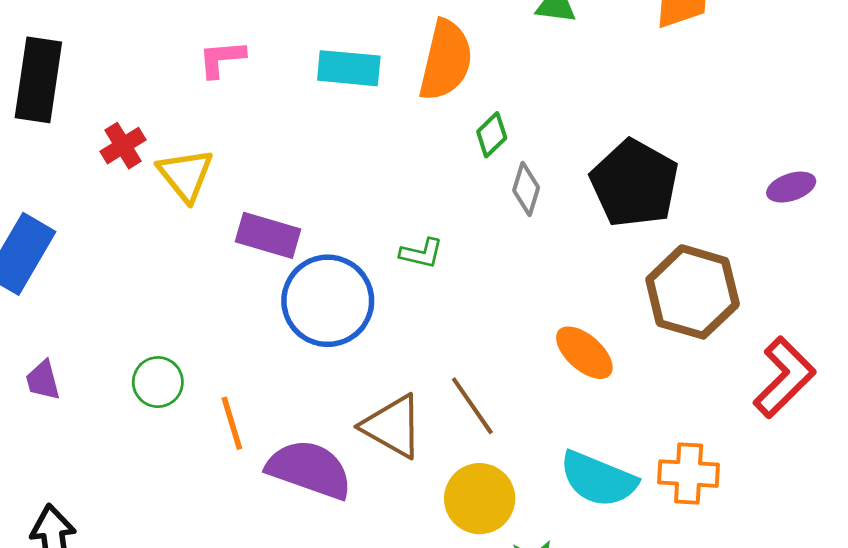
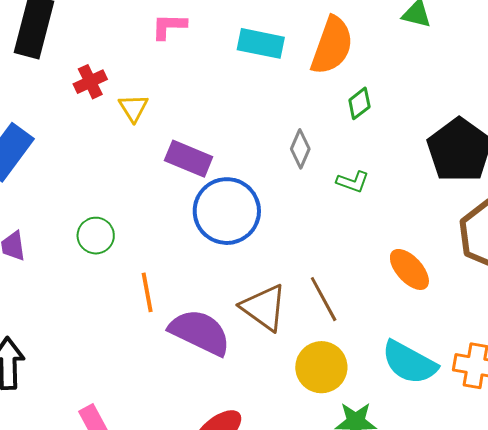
yellow triangle: (186, 175) -> (133, 108), size x0.7
gray diamond: (526, 189) -> (300, 149), moved
green L-shape: (421, 253) -> (353, 182), moved
green circle: (158, 382) -> (96, 236), moved

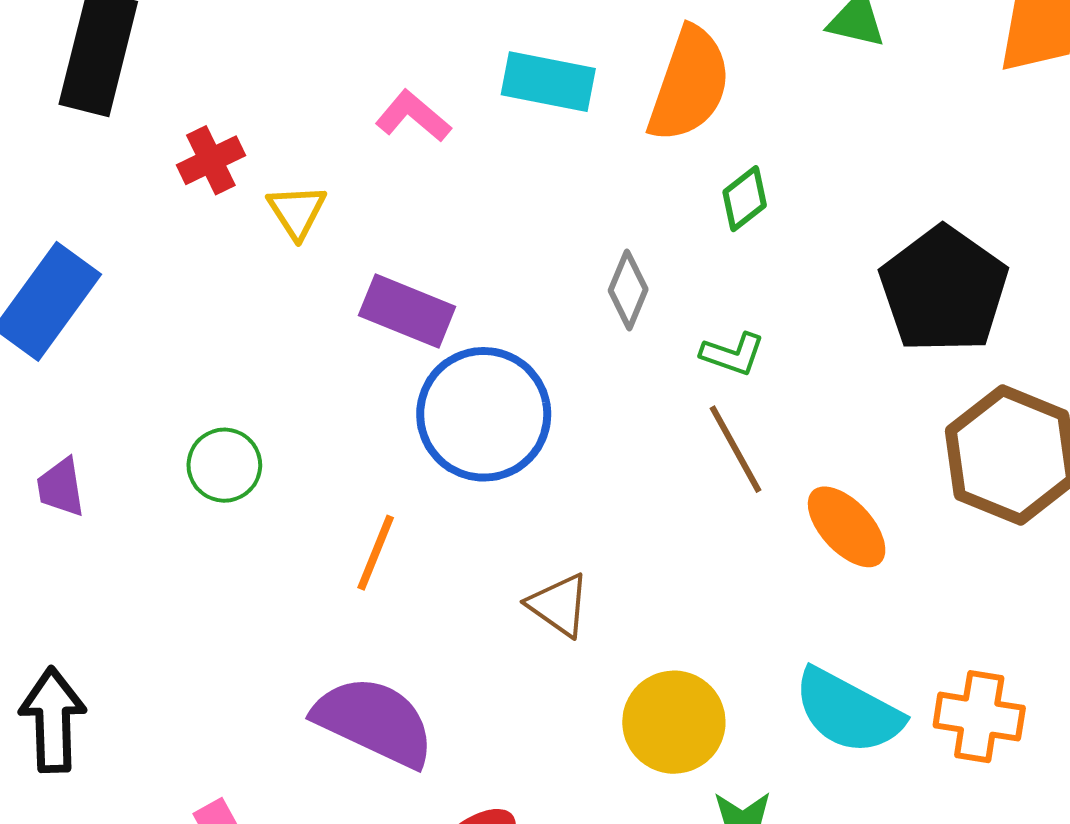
pink L-shape: (169, 26) -> (413, 116), moved, turned 39
orange line: (147, 292) -> (376, 553), moved, turned 33
brown line: (324, 299) -> (735, 449), moved
brown triangle: (264, 308) -> (559, 605), size x0.7
purple semicircle: (200, 332) -> (374, 721), moved

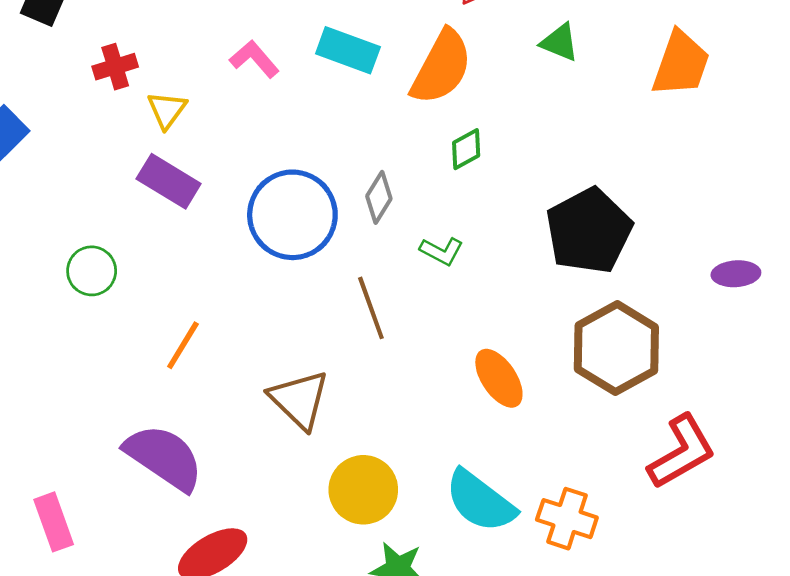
purple rectangle: (407, 311) -> (169, 181), moved
blue circle: (484, 414) -> (292, 215), moved
brown line: (735, 449) -> (371, 308), moved
brown triangle: (559, 605) -> (299, 400), size x1.4

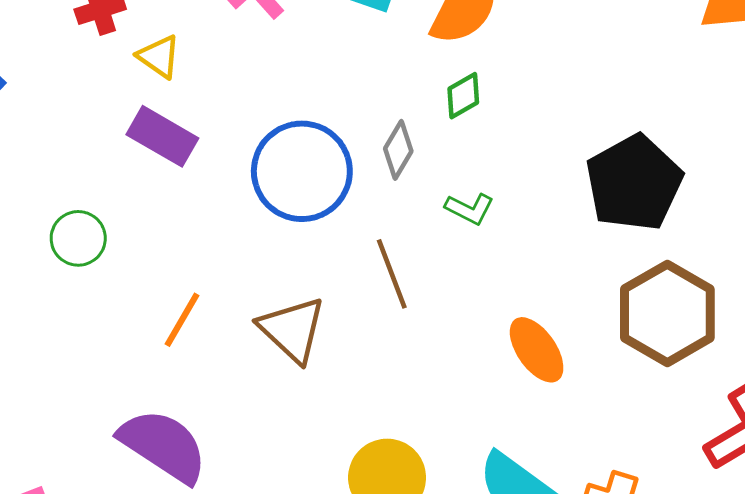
yellow triangle: (167, 110) -> (159, 56), turned -30
green diamond: (466, 149) -> (463, 96), moved
brown triangle: (299, 400) -> (292, 330), moved

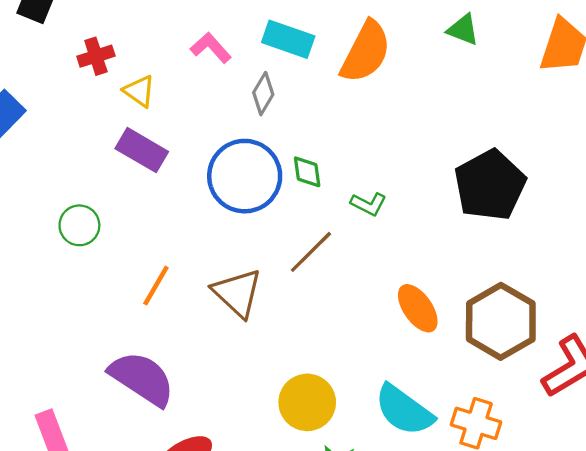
green diamond: (463, 96) -> (307, 172), moved, turned -68
gray diamond: (398, 150) -> (263, 94), moved
brown line: (392, 274) -> (311, 252), turned 66
brown hexagon: (667, 313) -> (501, 321), moved

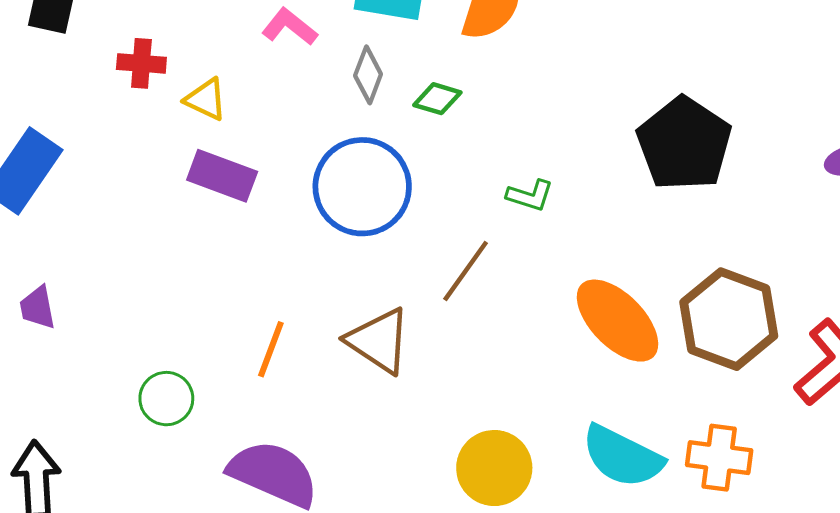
red cross: (96, 56) -> (141, 63), turned 32
green diamond: (307, 172) -> (437, 99), moved, turned -56
green circle: (79, 225) -> (166, 399), moved
orange ellipse: (418, 308) -> (618, 321), size x1.4

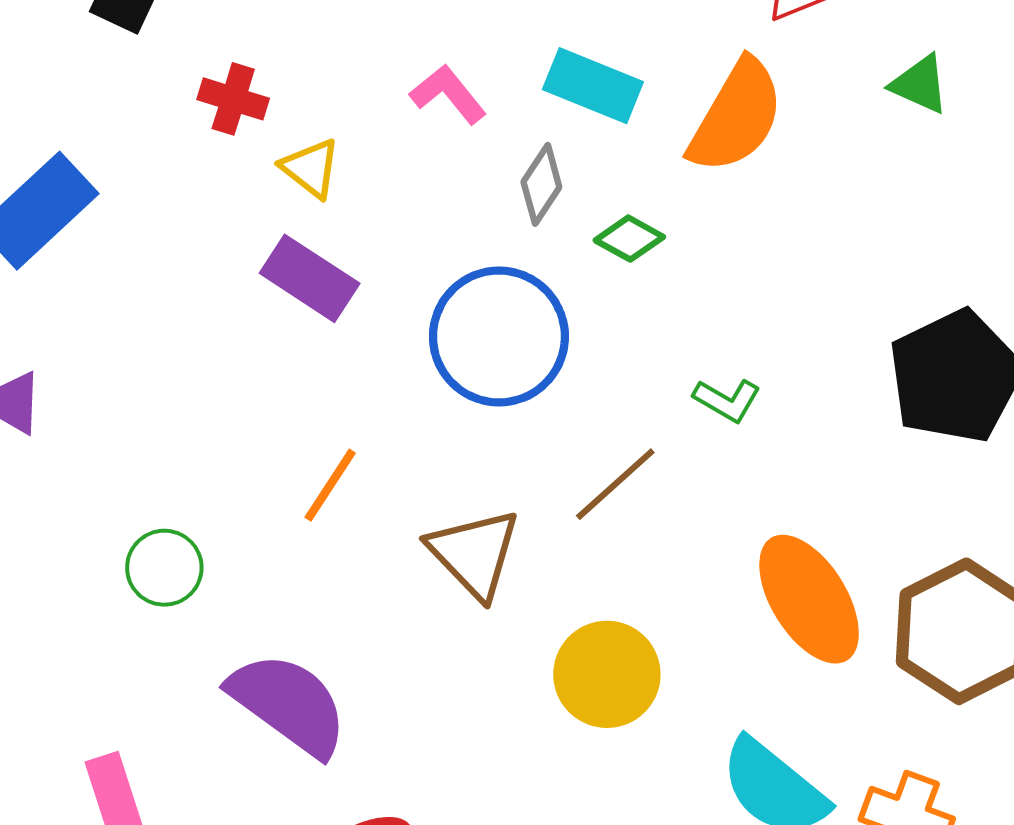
orange line: (271, 349) -> (330, 485), moved
yellow circle: (494, 468) -> (607, 674), moved

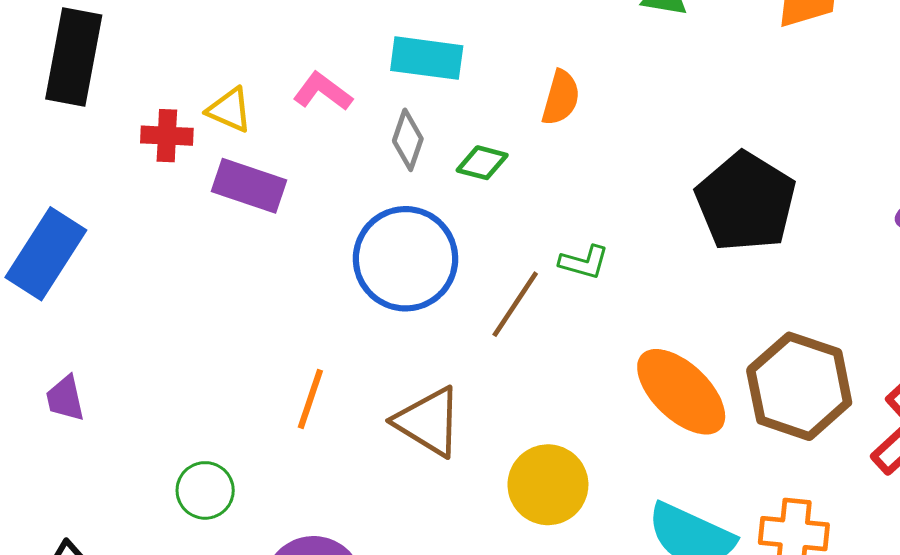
orange semicircle: (736, 116) -> (561, 98), moved, size x0.6
yellow triangle: (311, 168) -> (230, 110), moved
purple rectangle: (310, 278) -> (249, 186), moved
brown line: (615, 484) -> (515, 304), moved

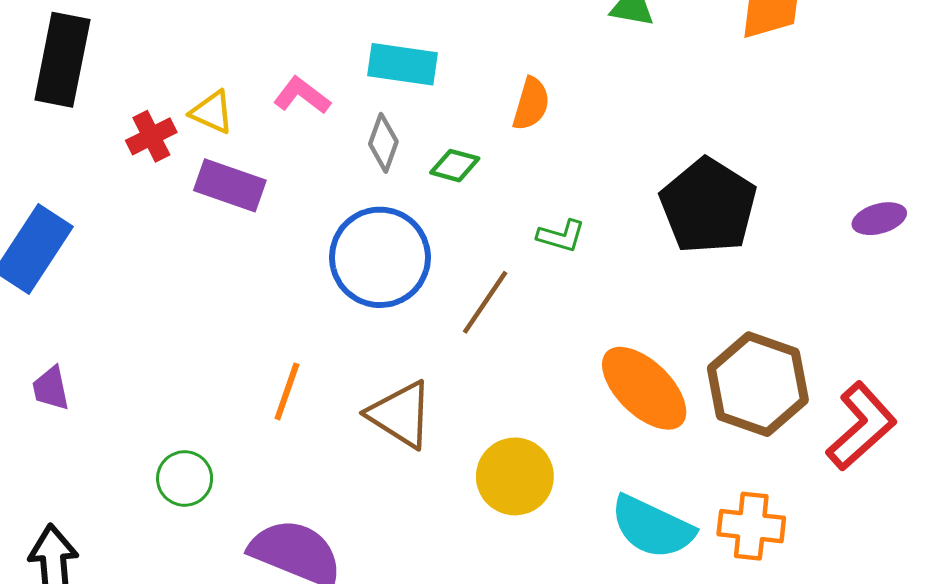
red cross: (167, 136) -> (151, 136), turned -30
green L-shape: (584, 262) -> (561, 236), moved

